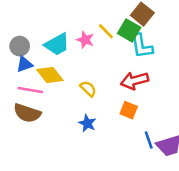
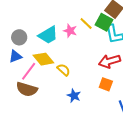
blue triangle: (24, 64) -> (15, 56), moved
yellow semicircle: (88, 89) -> (64, 70), moved
pink line: (30, 90) -> (29, 71), turned -60

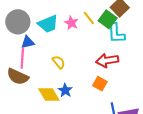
gray circle: (19, 37) -> (18, 22), size x1.5
blue triangle: (15, 56) -> (28, 42), moved
yellow diamond: (43, 59) -> (49, 94), moved
pink line: (29, 71) -> (22, 58), turned -42

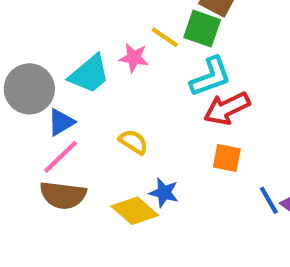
cyan L-shape: (116, 33) -> (211, 77), moved, turned -90
pink line: (22, 58) -> (61, 157), turned 60

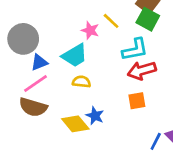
green square: (202, 29) -> (148, 19), moved
cyan trapezoid: (89, 74) -> (75, 55), moved
yellow semicircle: (133, 142) -> (81, 82), turned -36
orange square: (227, 158) -> (137, 101), turned -30
blue line: (269, 200) -> (156, 141), moved, turned 48

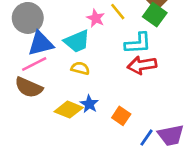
blue triangle: (39, 62) -> (41, 43), size x1.5
orange square: (137, 101) -> (121, 116), moved, turned 36
yellow diamond: (75, 124) -> (69, 110), turned -36

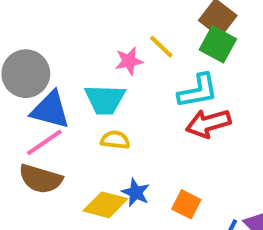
pink star: (96, 18) -> (129, 61), turned -30
cyan trapezoid: (77, 41) -> (105, 100), turned 32
blue triangle: (41, 43) -> (50, 110), turned 36

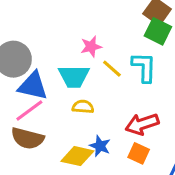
yellow line: (161, 47) -> (112, 69), moved
cyan L-shape: (198, 91) -> (144, 67), turned -76
red arrow: (208, 123) -> (142, 124), moved

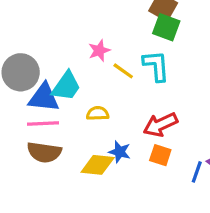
cyan trapezoid: (74, 76) -> (66, 86), moved, turned -48
pink line: (29, 111) -> (43, 123), turned 40

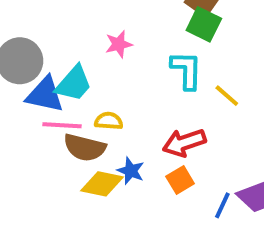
yellow line: (123, 71) -> (227, 96), moved
pink line: (43, 123) -> (62, 125), moved
brown semicircle: (44, 152) -> (85, 148), moved
orange square: (160, 155) -> (180, 180), turned 35

